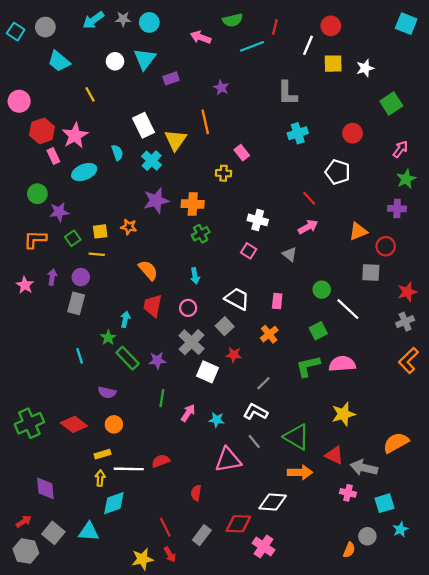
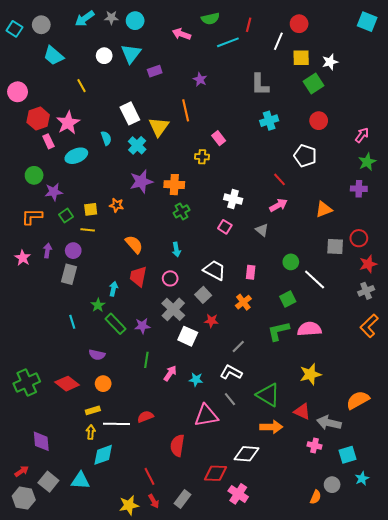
green square: (391, 104) -> (313, 84), moved
red circle: (386, 246) -> (359, 238), moved
red semicircle: (196, 493) -> (177, 445), size x1.5
gray rectangle: (202, 535) -> (183, 499), moved

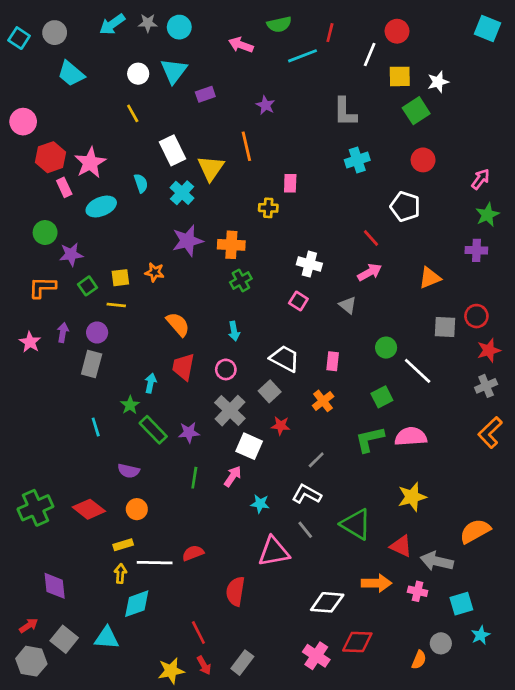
yellow line: (81, 86) -> (133, 113), moved
pink rectangle: (219, 138) -> (290, 183), turned 40
pink arrow: (170, 373) -> (233, 476), moved
orange arrow: (271, 427) -> (376, 583), moved
red diamond: (216, 473) -> (357, 642), moved

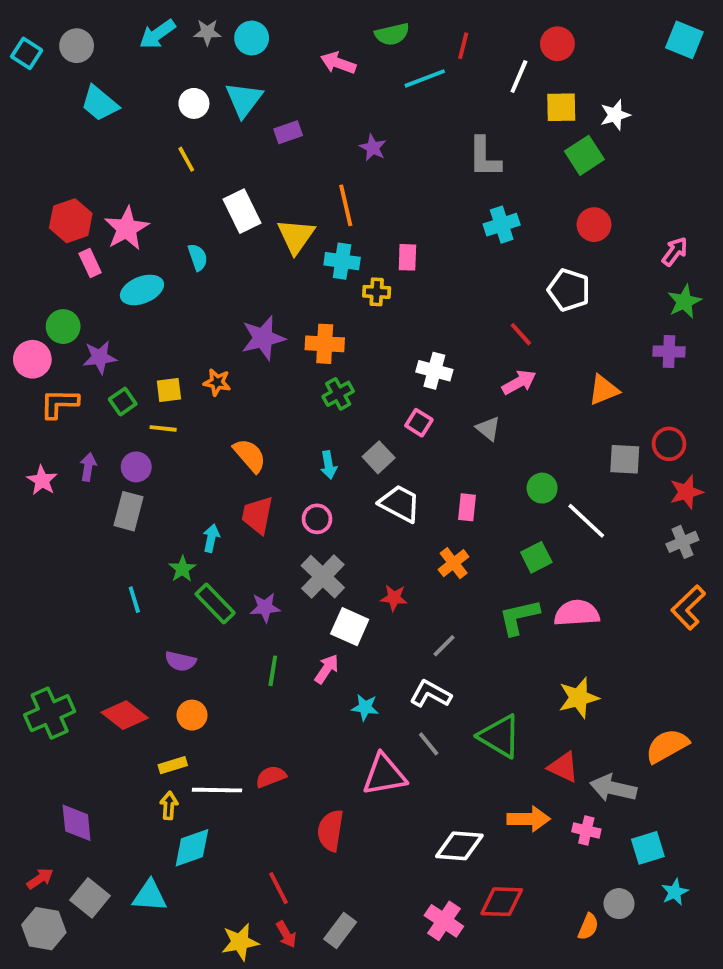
pink circle: (23, 122) -> (32, 359), moved
cyan cross: (182, 193) -> (342, 261), moved, turned -35
gray square: (270, 391) -> (379, 457), moved

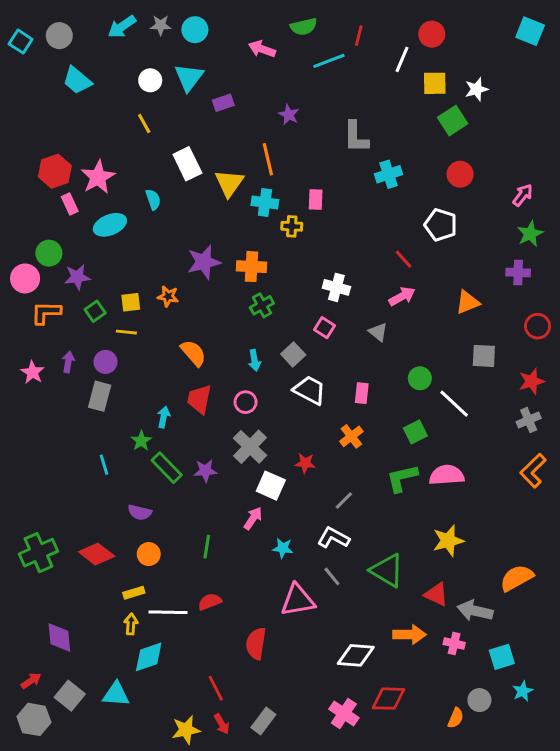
gray L-shape: (484, 157) -> (356, 137), moved
red circle: (669, 444) -> (538, 326), moved
green line: (273, 671) -> (207, 547), moved

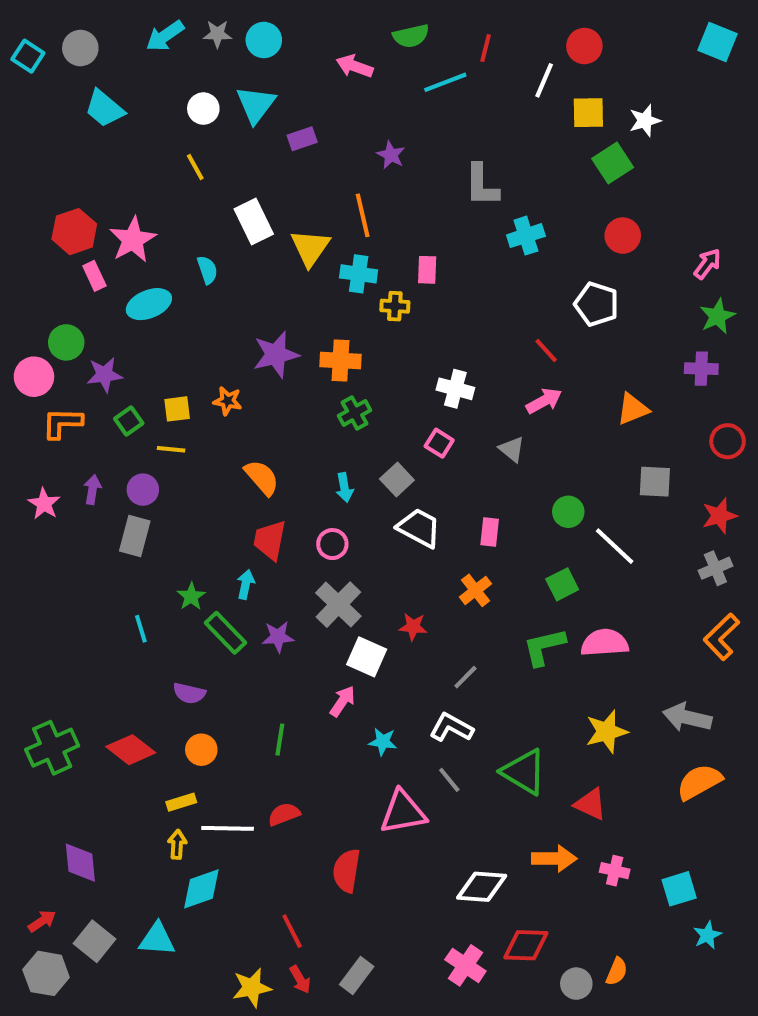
cyan arrow: (164, 417) -> (246, 584), moved
gray arrow: (475, 611) -> (687, 717), moved
gray circle: (479, 700) -> (576, 984), moved

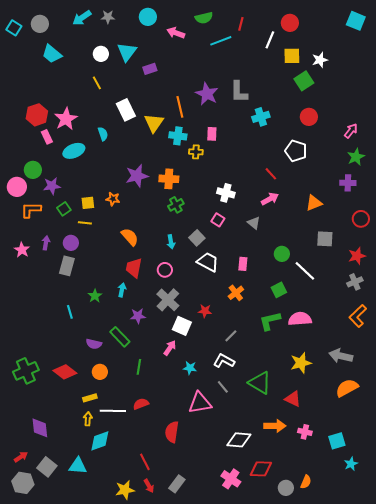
cyan circle: (264, 40) -> (148, 17), moved
purple star: (391, 155) -> (207, 94), moved, size x1.6
green rectangle: (226, 633) -> (120, 337), moved

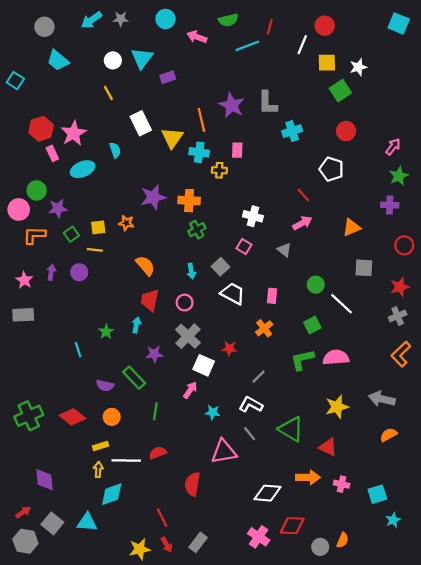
cyan square: (14, 28) -> (15, 81), moved
gray rectangle: (67, 266) -> (23, 315), moved, turned 72
orange semicircle: (347, 388) -> (389, 435), size x0.7

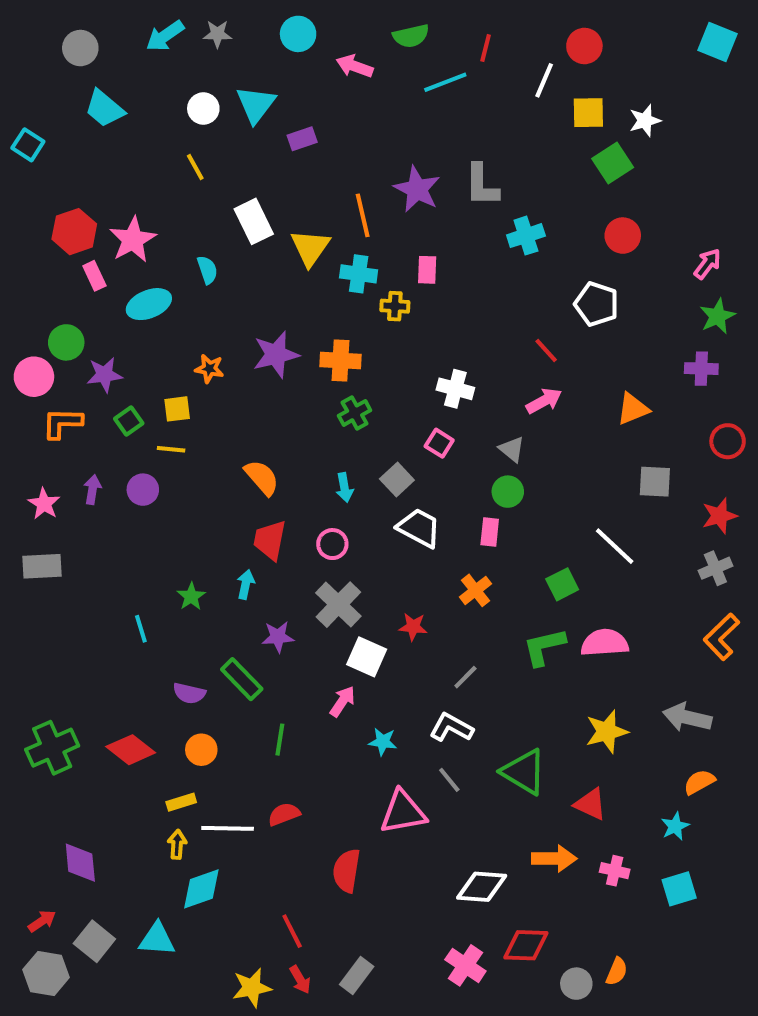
orange star: (126, 223) -> (209, 369), moved
green circle: (316, 285) -> (508, 492), moved
cyan star: (393, 520) -> (675, 826), moved

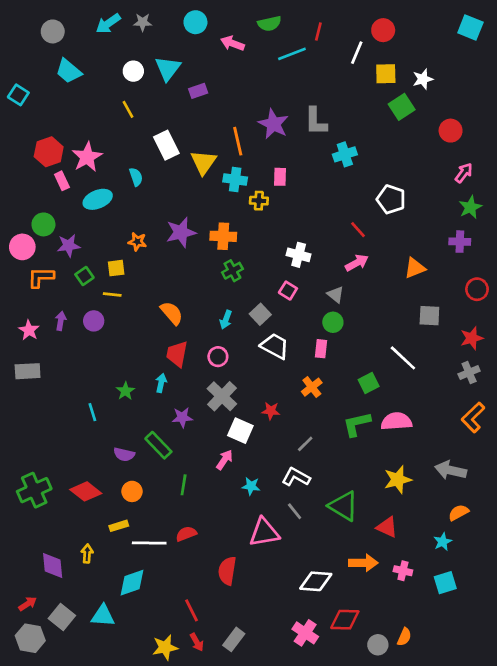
red circle: (623, 236) -> (451, 131), moved
cyan arrow: (344, 488) -> (226, 320), turned 30
yellow arrow: (177, 844) -> (87, 554), moved

